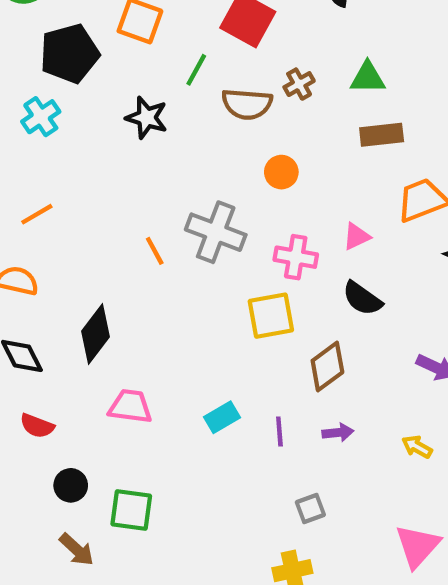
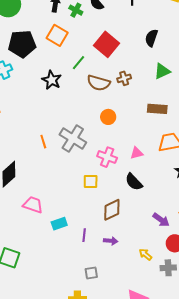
green triangle: (368, 78) -> (162, 71), moved, turned -36
yellow square: (271, 316) -> (91, 182), size x0.7
pink trapezoid: (130, 406) -> (33, 205), moved

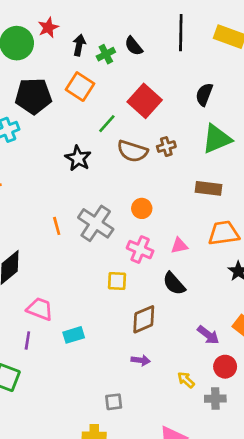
green cross: (76, 10) -> (106, 54), turned 32
green triangle: (162, 71) -> (217, 139), size x1.4
black star: (52, 80) -> (78, 158), moved
orange circle: (108, 117) -> (142, 208), moved
purple line: (84, 235) -> (27, 341), moved

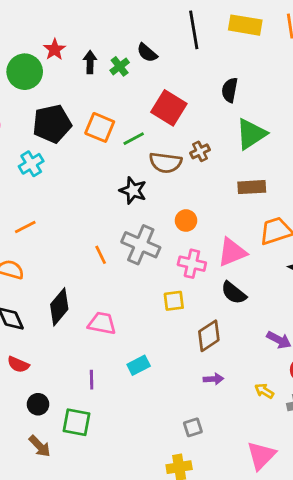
orange square: (80, 87) -> (100, 127), moved
green line: (107, 124) -> (134, 139), turned 30
black star: (78, 158) -> (133, 190), moved
pink triangle: (179, 246) -> (232, 252), size x1.6
pink trapezoid: (40, 309) -> (102, 323), moved

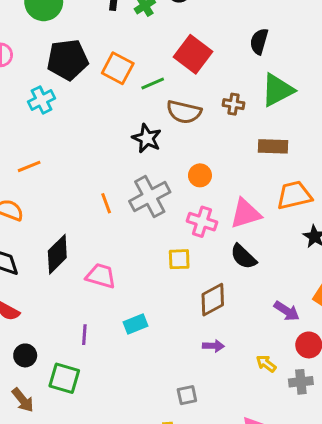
brown cross: (200, 151) -> (233, 104), moved, turned 30
gray cross: (141, 245) -> (150, 197), turned 33

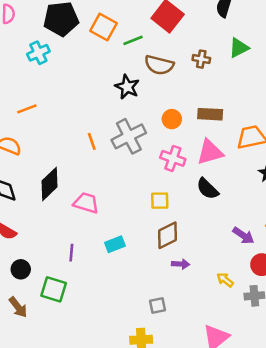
green triangle: (277, 90) -> (239, 48), size x0.7
brown rectangle: (273, 146) -> (210, 114), moved
yellow square: (179, 259) -> (160, 201), moved
brown diamond: (213, 300) -> (167, 235), moved

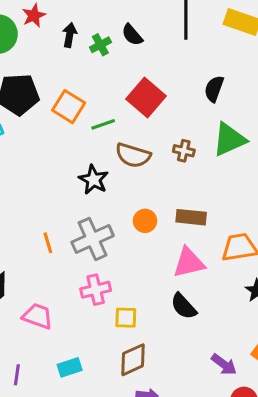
green triangle: (239, 48) -> (229, 139), size x1.4
pink cross: (173, 158) -> (96, 290), moved, turned -35

